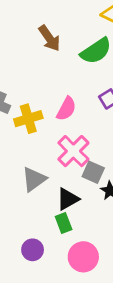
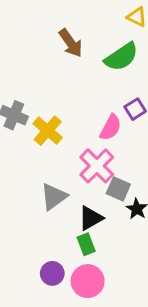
pink semicircle: (66, 109) -> (111, 127), moved
yellow cross: (28, 119) -> (48, 131), turned -32
pink circle: (83, 257) -> (88, 281), moved

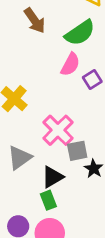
pink semicircle: (111, 127) -> (70, 64), moved
gray square: (118, 189) -> (77, 151), turned -35

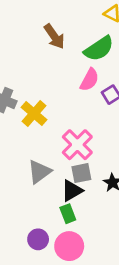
gray square: (77, 151) -> (81, 173), moved

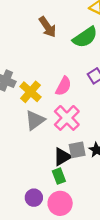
pink semicircle: (89, 80) -> (63, 86), moved
gray triangle: (39, 172) -> (35, 120), moved
gray square: (81, 173) -> (77, 150), moved

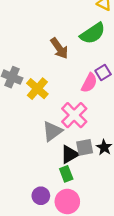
brown arrow: (48, 27) -> (59, 48), moved
pink semicircle: (63, 86) -> (89, 83), moved
gray triangle: (35, 120) -> (52, 131), moved

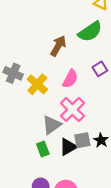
brown arrow: (59, 48) -> (58, 46), turned -115
pink semicircle: (89, 83) -> (70, 79), moved
green rectangle: (66, 174) -> (43, 149), moved

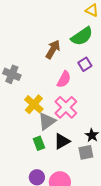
purple square: (100, 69) -> (85, 64), moved
yellow cross: (37, 84) -> (34, 104), moved
gray square: (82, 140) -> (86, 152), moved

